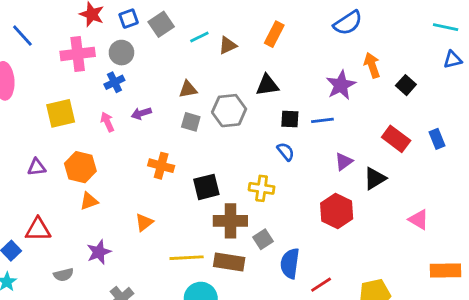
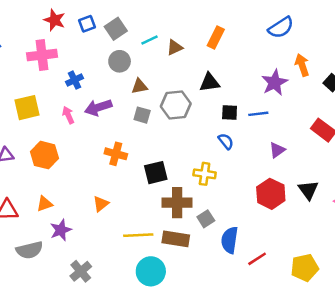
gray circle: (121, 53) -> (120, 61), moved
purple arrow: (141, 113) -> (98, 108), size x1.5
black triangle: (375, 178) -> (308, 190), moved, turned -35
orange triangle: (89, 201) -> (44, 204), moved
gray semicircle: (63, 275) -> (29, 250), size x1.5

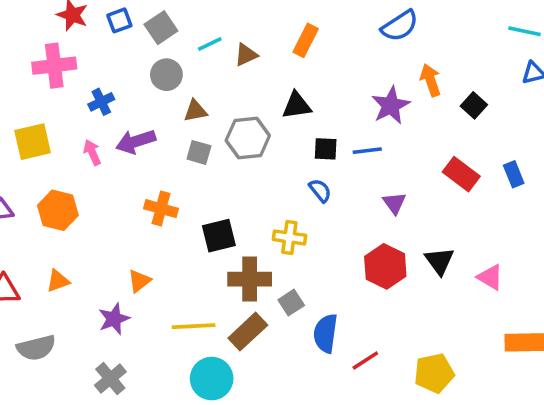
purple triangle: (277, 150) -> (394, 203), turned -30
purple star: (61, 230) -> (114, 319), moved
brown rectangle: (176, 239) -> (248, 332), turned -52

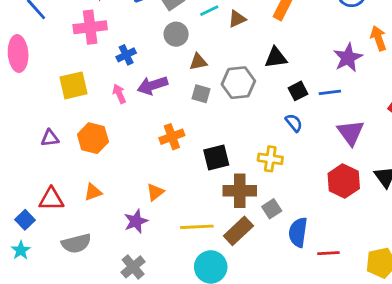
black square: (326, 149) -> (298, 91), turned -30
purple triangle: (394, 203) -> (351, 133), size x1.5
orange cross: (161, 209) -> (172, 137), turned -35
red line: (365, 360) -> (328, 253), turned 30

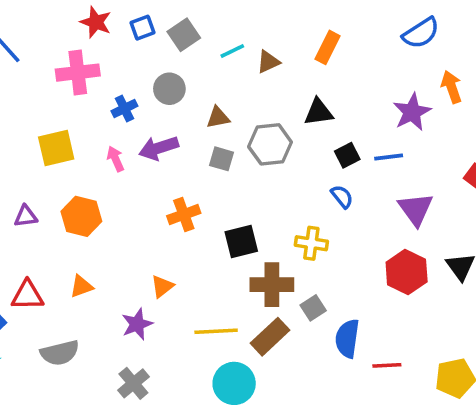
gray circle: (176, 34) -> (169, 89), moved

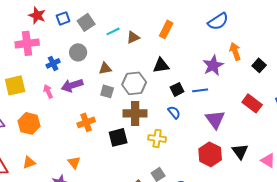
brown cross: (272, 285) -> (135, 113), moved
orange triangle: (162, 286) -> (74, 162), turned -32

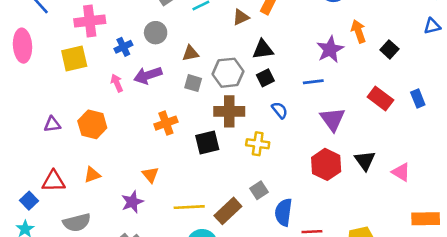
brown triangle: (133, 37) -> (241, 17), moved
yellow square: (15, 85) -> (74, 58), moved
black square: (177, 89) -> (265, 78), moved

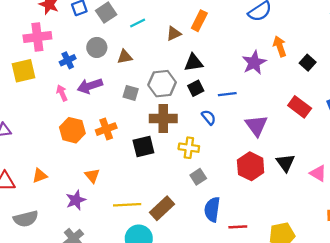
brown triangle: (190, 53) -> (125, 57), moved
blue line: (313, 82) -> (227, 94), moved
orange hexagon: (92, 124) -> (72, 130), moved
gray square: (259, 190) -> (198, 177), moved

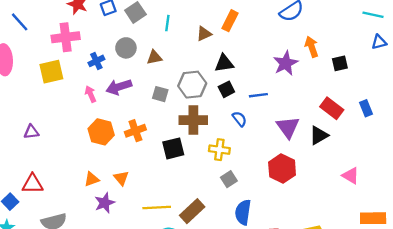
cyan line: (138, 23) -> (167, 23), turned -56
black square: (308, 63) -> (340, 63), turned 35
black triangle: (286, 163) -> (319, 135), moved, turned 36
orange triangle: (40, 176) -> (92, 179), moved

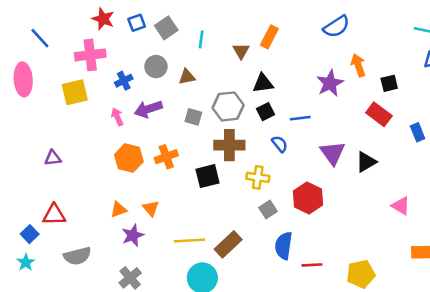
brown triangle: (204, 34) -> (241, 51), turned -35
red rectangle: (332, 108) -> (379, 114), moved
red hexagon: (282, 169) -> (308, 198), moved

